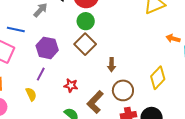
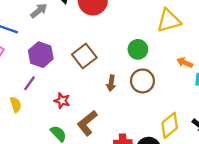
green circle: (86, 21) -> (138, 49), moved
yellow diamond: (158, 78) -> (170, 125), moved
brown circle: (123, 90) -> (142, 81), moved

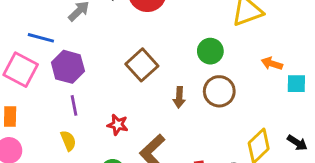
purple hexagon: (41, 55) -> (68, 67), moved
purple line: (30, 83) -> (74, 105), turned -42
yellow semicircle: (16, 105) -> (68, 141), moved

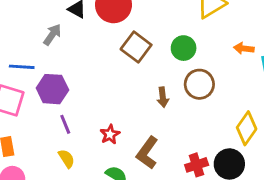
brown square: (142, 65) -> (136, 47), moved
red star: (118, 125) -> (110, 134), turned -30

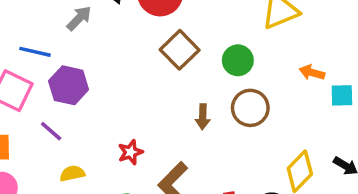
purple line: (65, 124) -> (51, 131), moved, turned -36
yellow semicircle: (66, 159) -> (72, 173), turned -78

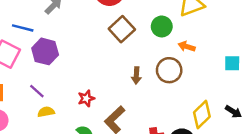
green circle: (238, 60) -> (162, 26), moved
orange arrow: (312, 73) -> (187, 46), moved
purple line: (51, 131) -> (37, 91), moved

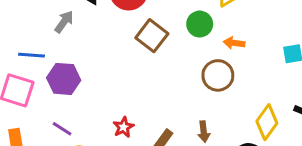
brown arrow: (136, 75) -> (204, 132), moved

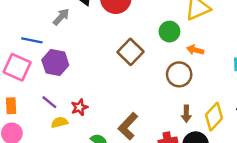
brown square: (152, 36) -> (131, 52), moved
red star: (123, 127) -> (79, 107), moved
brown arrow: (204, 132) -> (186, 114), moved

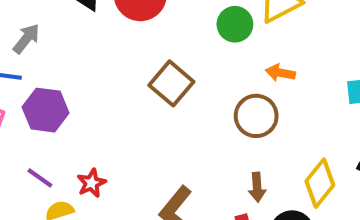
gray arrow: (61, 17) -> (26, 39), moved
green circle: (169, 32) -> (235, 24), moved
brown arrow: (186, 114) -> (257, 187), moved

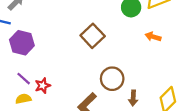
brown circle: (256, 116) -> (112, 79), moved
purple line: (40, 178) -> (24, 79), moved

